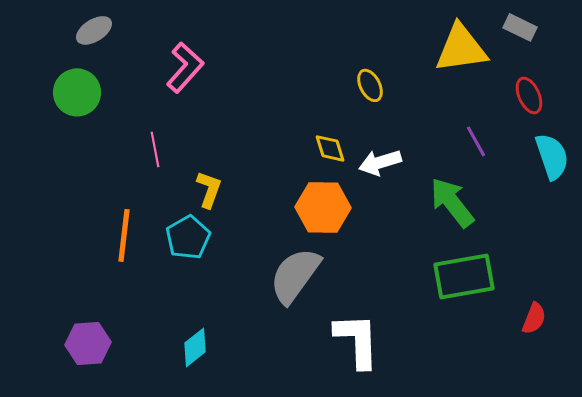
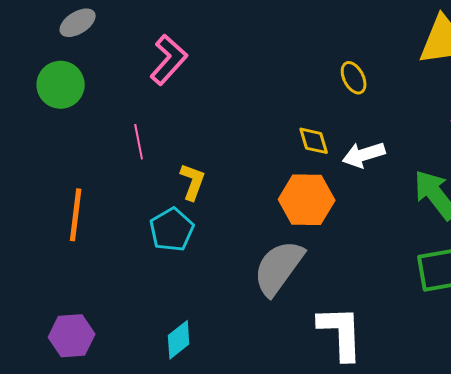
orange line: (124, 235) -> (76, 215), moved

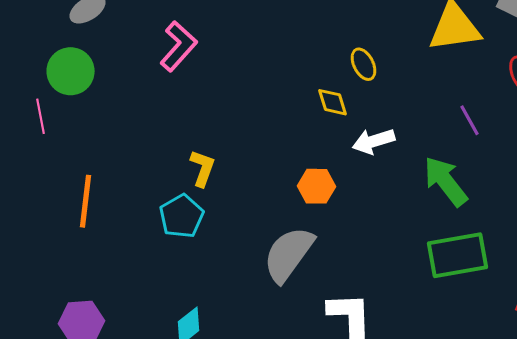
yellow diamond: (314, 141) -> (332, 102), moved
pink line: (139, 142) -> (40, 116), moved
orange hexagon: (307, 200) -> (316, 186), size x0.7

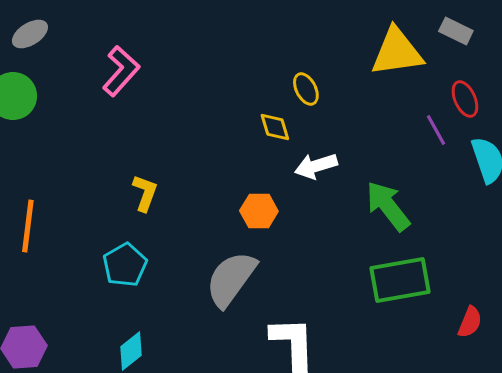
purple line: (470, 120) -> (436, 130), moved
cyan pentagon: (182, 216) -> (125, 265), moved

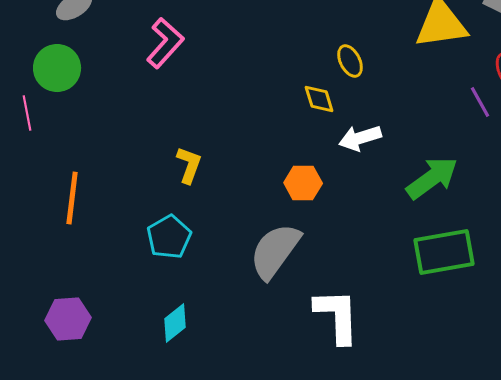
green arrow: (388, 206) -> (432, 178), turned 92

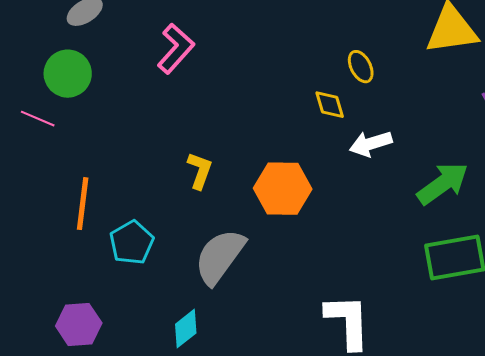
pink line: (27, 113) -> (38, 119), turned -56
orange hexagon: (303, 183) -> (283, 189), moved, size x1.5
cyan pentagon: (169, 237) -> (132, 243), moved
gray semicircle: (275, 251) -> (220, 257), moved

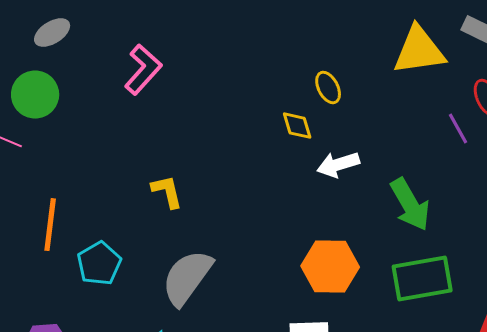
yellow L-shape: (200, 171) -> (167, 192), turned -33
green arrow: (443, 184) -> (410, 205), turned 96
orange hexagon: (283, 189) -> (330, 267), moved

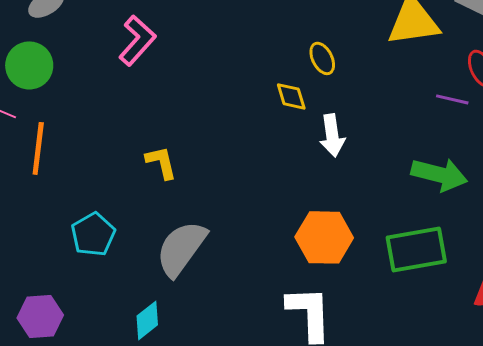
purple line: (458, 129) -> (452, 99), turned -48
white arrow: (338, 165) -> (332, 135), turned -81
green arrow: (410, 205) -> (439, 174), moved, turned -46
orange line: (50, 225) -> (38, 148), moved

